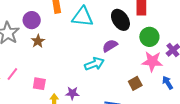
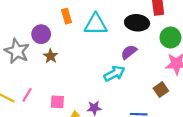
black ellipse: (120, 20) -> (137, 23), turned -45

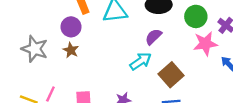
purple circle: (41, 34) -> (71, 27), moved
brown square: (161, 90) -> (171, 75), moved, size x1.5

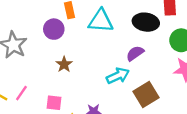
brown star: (71, 50) -> (64, 64), moved

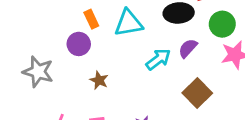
purple semicircle: (135, 53) -> (188, 48), moved
cyan arrow: (118, 76) -> (158, 59), moved

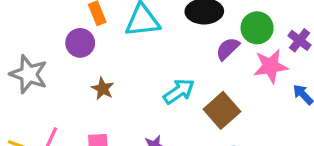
purple semicircle: (188, 48) -> (228, 49), moved
cyan arrow: (158, 59) -> (179, 91), moved

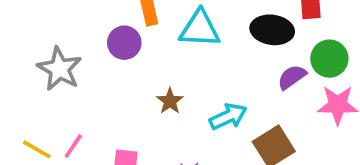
brown star: (103, 89) -> (170, 101), moved

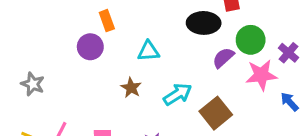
cyan triangle: (200, 29) -> (149, 51), moved, size x0.7
gray star: (59, 69) -> (33, 84), moved, size x0.7

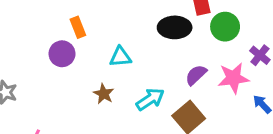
green circle: (251, 40) -> (225, 27), moved
purple semicircle: (223, 58) -> (196, 75), moved

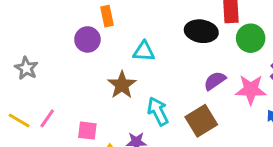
brown star: (104, 94) -> (122, 85), size x1.4
cyan arrow: (150, 99) -> (158, 111), moved, turned -92

